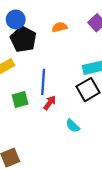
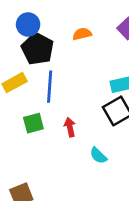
blue line: (43, 82) -> (50, 87), moved
red arrow: (50, 103) -> (70, 127), turned -48

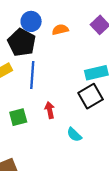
blue circle: (28, 25) -> (31, 21), moved
green square: (33, 123) -> (18, 117), moved

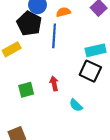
blue line: (32, 75) -> (54, 36), moved
black square: (91, 96) -> (90, 71), turned -35

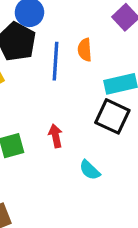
orange semicircle: (63, 12) -> (85, 50), moved, turned -80

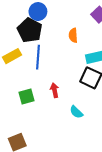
blue line: (55, 61) -> (38, 57), moved

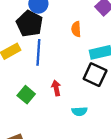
green square: (27, 96) -> (26, 95), turned -35
cyan semicircle: (76, 112) -> (79, 111), turned -48

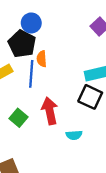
orange semicircle: (76, 29) -> (42, 59), moved
red arrow: (56, 88) -> (50, 111), size x1.6

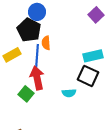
red arrow: (50, 111) -> (37, 78), moved
cyan semicircle: (74, 135) -> (69, 93), moved

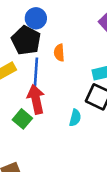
orange semicircle: (46, 43) -> (59, 53), moved
cyan semicircle: (69, 93) -> (75, 118), turned -72

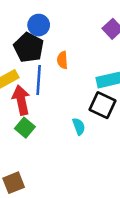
red arrow: (36, 99) -> (21, 100), moved
cyan semicircle: (75, 118) -> (79, 126), turned -35

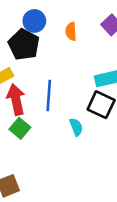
orange semicircle: (62, 60) -> (71, 31), moved
blue line: (39, 80) -> (49, 96), moved

